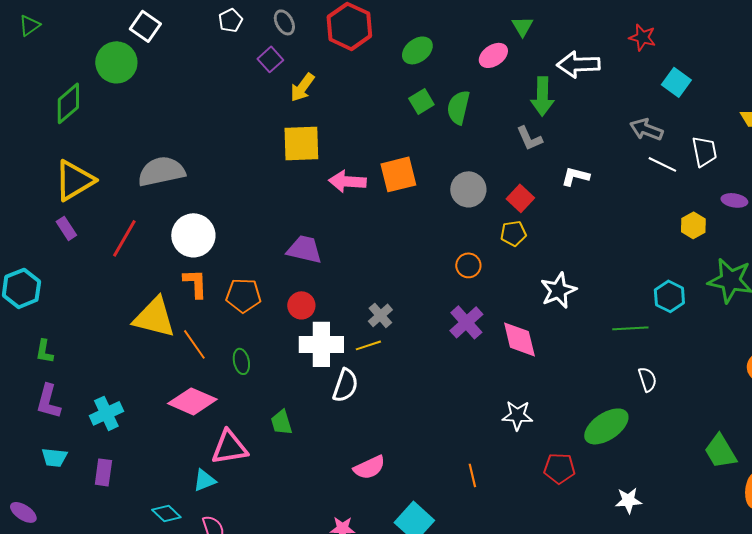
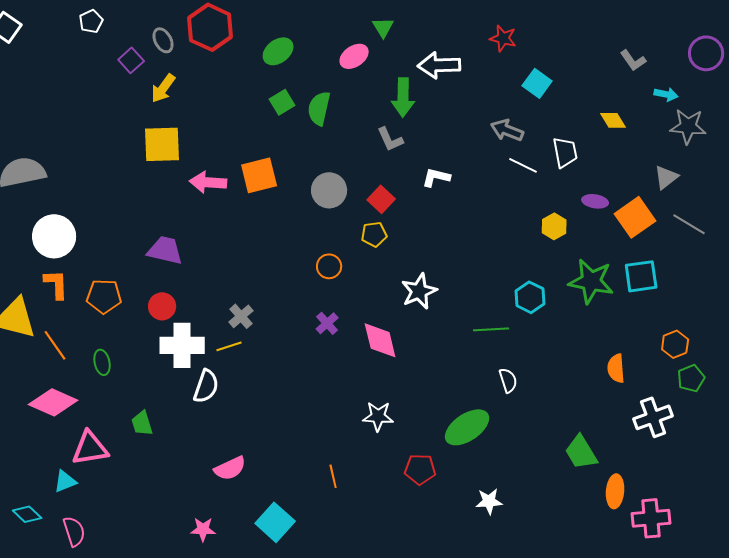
gray ellipse: (284, 22) -> (163, 40), moved
purple cross: (466, 322) -> (327, 323), size x0.7

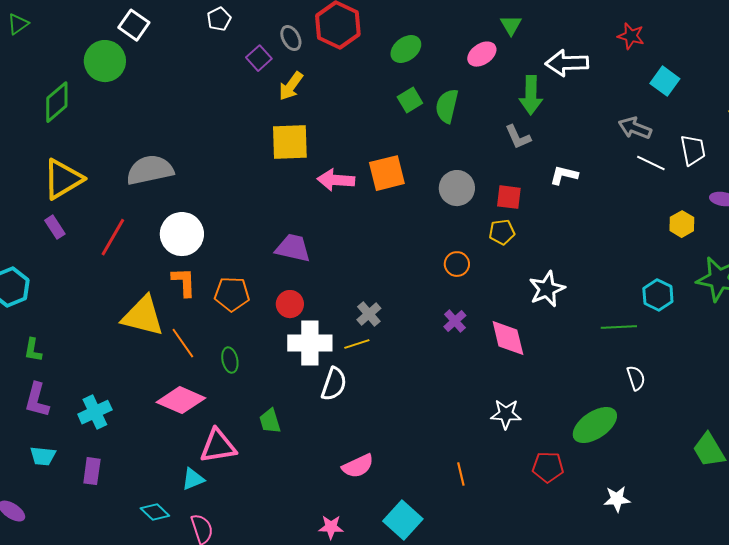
red square: (381, 199) -> (509, 197), turned -36

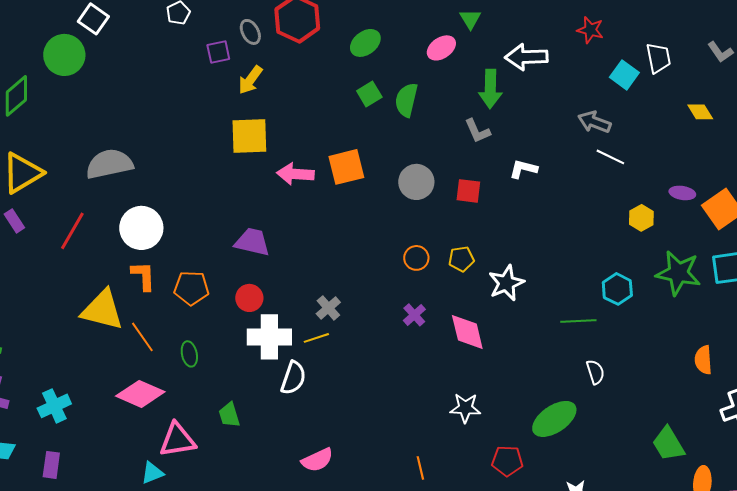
purple square: (259, 58) -> (218, 52), turned 30
white trapezoid: (693, 150) -> (658, 58), moved
yellow pentagon: (502, 232) -> (461, 259), moved

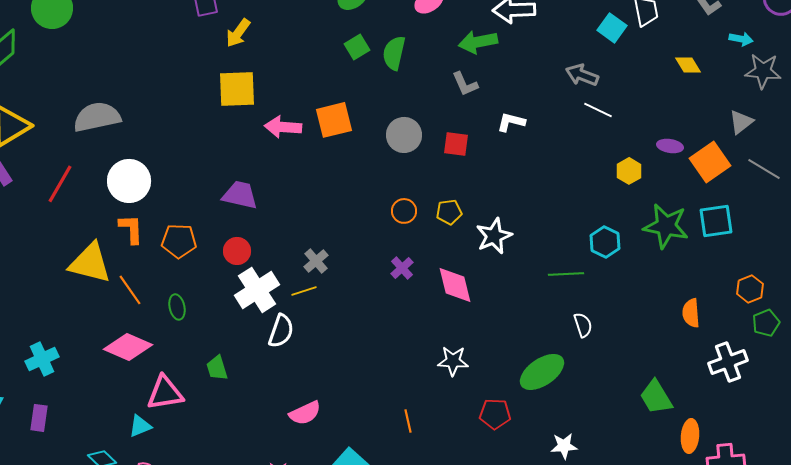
green arrow: (490, 89) -> (478, 42), turned 78
white cross: (269, 337) -> (257, 290), turned -33

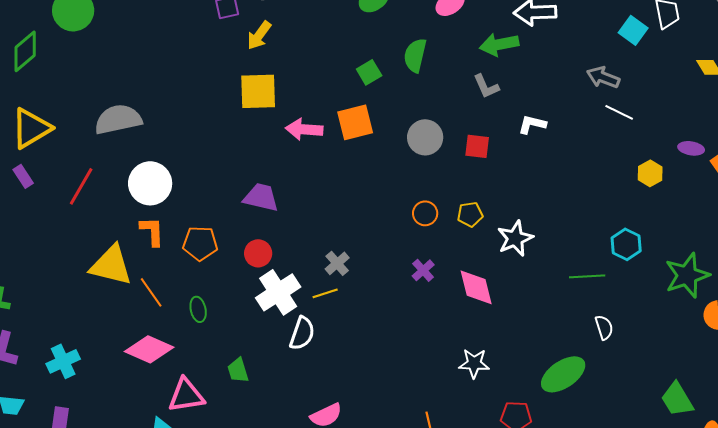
green square: (357, 47) -> (369, 72), moved
green star: (666, 226) -> (687, 275), moved, turned -30

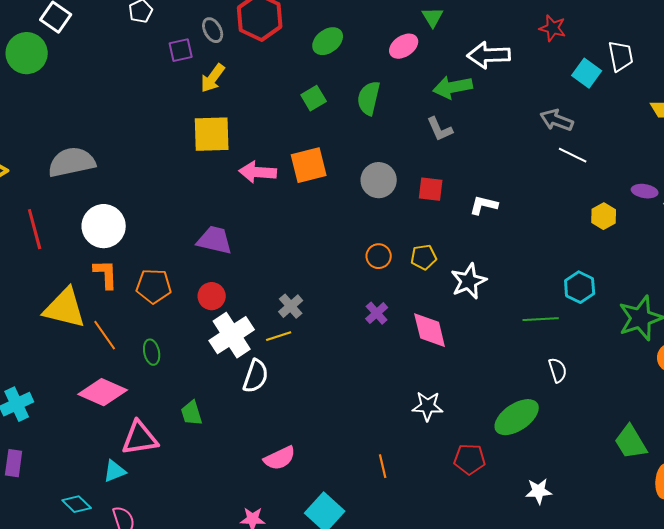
green square: (369, 72) -> (314, 98), moved
white L-shape: (532, 124) -> (484, 205), moved
red line: (81, 186) -> (35, 229), turned -45

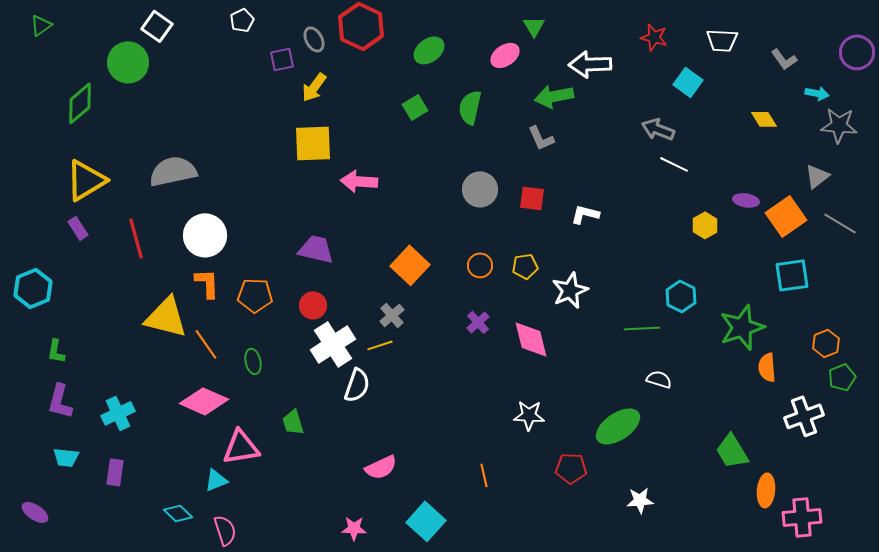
white trapezoid: (621, 56) -> (722, 40), moved, turned 104
orange square: (309, 165) -> (410, 265), moved, turned -33
white semicircle: (558, 370) -> (659, 379), turned -55

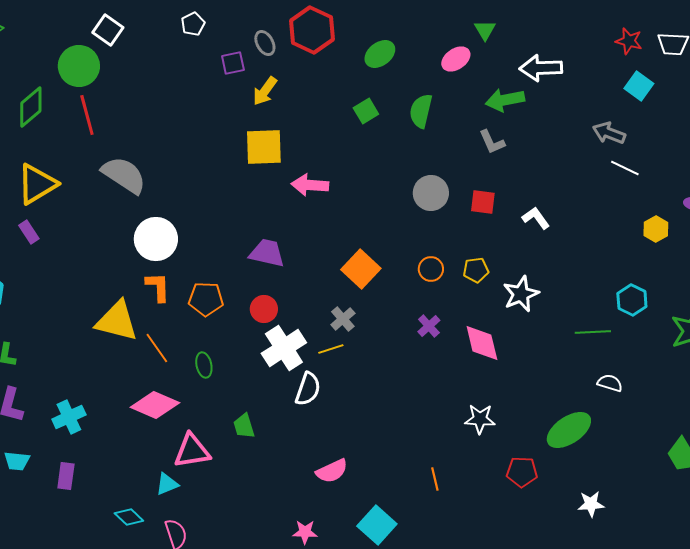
red star: (654, 37) -> (629, 41), moved
gray semicircle: (173, 171) -> (124, 175), turned 45
white L-shape: (585, 214) -> (536, 218), turned 40
red line: (136, 238) -> (87, 115), moved

